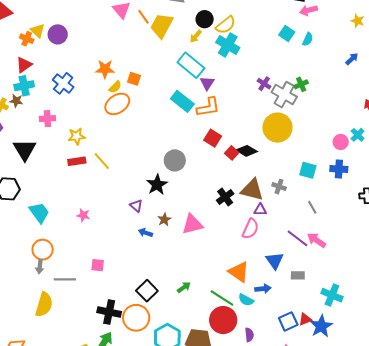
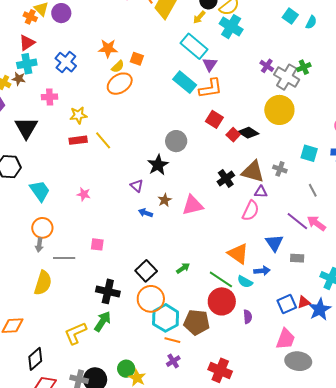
orange circle: (136, 318) -> (151, 299), moved

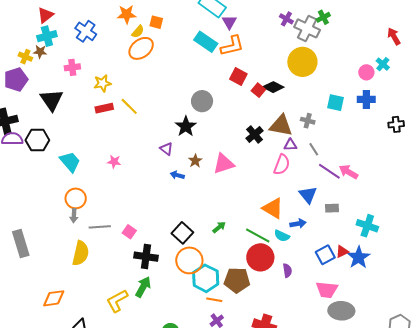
gray line: (313, 190) -> (314, 149), moved
pink square: (97, 244) -> (129, 232), moved, turned 32
pink trapezoid: (285, 339) -> (327, 290), turned 80

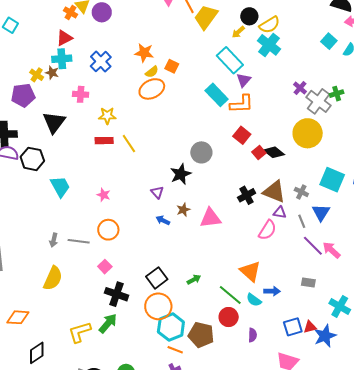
cyan square: (335, 103) -> (332, 180), size x1.4
blue triangle: (308, 195) -> (321, 212), moved
orange circle: (76, 198) -> (108, 230), moved
gray line: (100, 227) -> (79, 241), moved
red circle: (260, 257) -> (229, 317), size x0.7

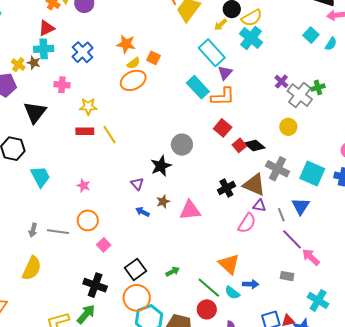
yellow circle: (308, 133) -> (288, 127), size x0.6
gray cross: (301, 192) -> (278, 169), moved, size x1.6
pink arrow: (331, 250) -> (311, 257), moved
pink square: (105, 267) -> (104, 245), moved

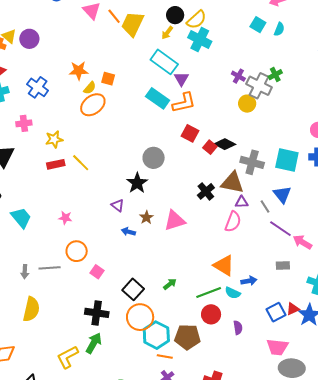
yellow circle: (288, 127) -> (247, 104), moved
green line: (209, 288) -> (209, 292), turned -50

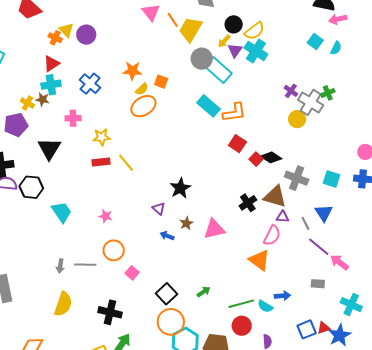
purple triangle: (181, 79) -> (235, 50), moved
gray circle: (154, 158) -> (202, 59), moved
cyan square: (287, 160) -> (332, 179), size x0.7
orange triangle: (224, 265) -> (259, 260), moved
black cross: (97, 313) -> (110, 312), moved

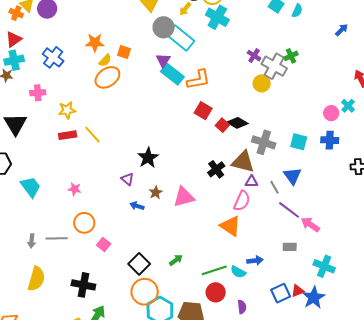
purple triangle: (235, 50) -> (163, 60), moved

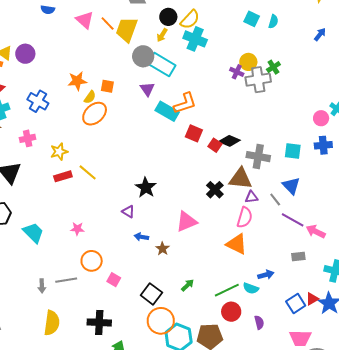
gray cross: (274, 66) -> (258, 80), turned -30
cyan rectangle: (172, 74) -> (167, 111), moved
yellow circle: (262, 83) -> (248, 62), moved
brown star: (156, 192) -> (162, 249), moved

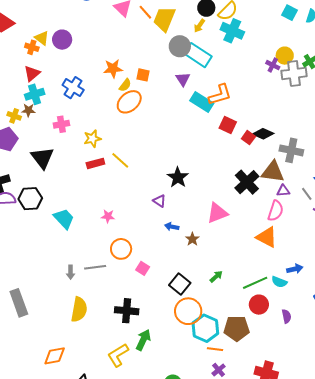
black cross: (215, 190) -> (247, 182), size x1.4

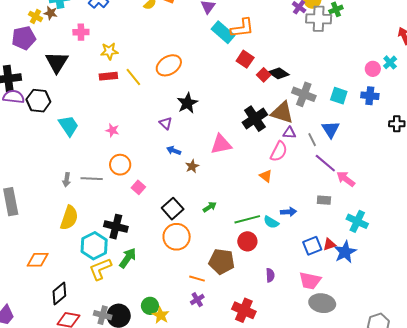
orange ellipse: (129, 102) -> (169, 65), moved
orange triangle: (267, 237) -> (266, 176), size x0.6
purple semicircle: (286, 316) -> (270, 275), moved
cyan hexagon: (205, 328) -> (94, 246), moved

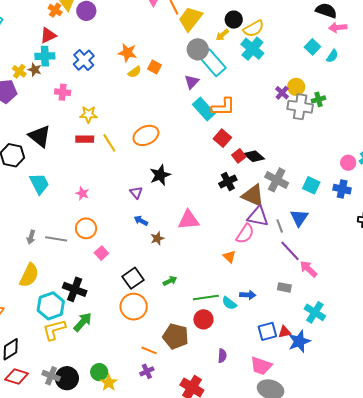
black triangle: (57, 62) -> (40, 136), moved, turned -30
black cross: (255, 119) -> (228, 182), moved, size x0.7
purple triangle: (289, 133) -> (258, 217), size x1.6

